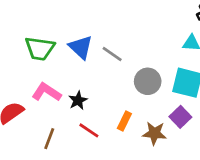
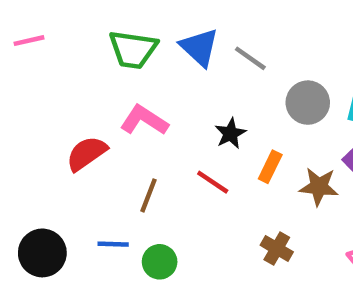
black star: (78, 100) -> (230, 134), moved

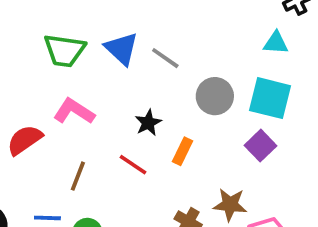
brown star: (319, 187) -> (230, 205), moved

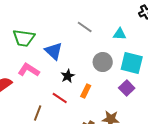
cyan triangle: (276, 43) -> (120, 34), moved
blue triangle: (122, 49) -> (54, 51), moved
gray line: (165, 58) -> (85, 27), moved
brown line: (78, 176) -> (38, 113), moved

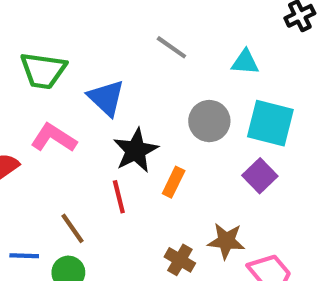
black star: (68, 76) -> (136, 150), size x1.5
red line: (60, 98) -> (119, 197), turned 42
brown line: (38, 113) -> (73, 228), turned -56

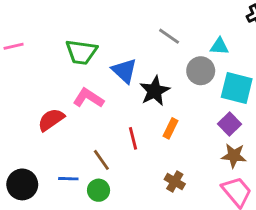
gray circle: (209, 121) -> (201, 71), moved
black star: (136, 150) -> (155, 91), moved
brown star: (226, 241) -> (234, 156), moved

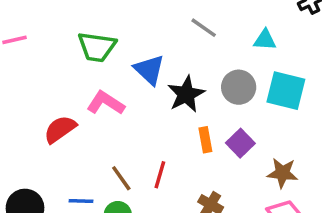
gray circle: (201, 71) -> (239, 87), moved
purple square: (229, 124) -> (240, 143), moved
orange rectangle: (170, 128) -> (205, 140), turned -36
red line: (133, 138) -> (160, 175), moved, turned 30

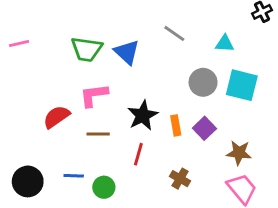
blue triangle: (149, 70) -> (127, 52), moved
black star: (186, 94) -> (143, 115), moved
pink L-shape: (106, 103) -> (94, 95), turned -40
brown line: (121, 178) -> (98, 134), moved, turned -55

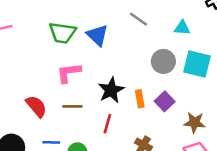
red semicircle: (56, 117) -> (36, 106), moved, turned 85

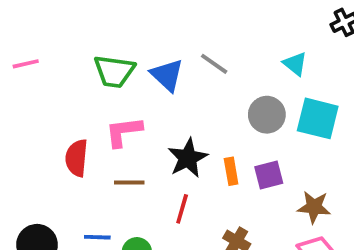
gray line: (138, 19) -> (214, 64), moved
cyan triangle: (182, 28) -> (295, 64), turned 35
purple square: (165, 101) -> (269, 175), turned 30
red semicircle: (36, 106) -> (77, 158), moved, turned -135

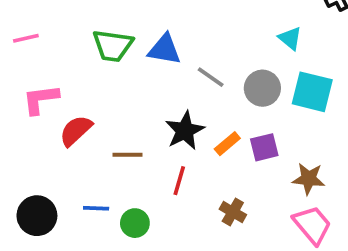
gray line: (214, 64) -> (211, 77), moved
blue triangle: (167, 75) -> (164, 49), turned -33
pink L-shape: (124, 132) -> (41, 99), moved
red semicircle: (77, 158) -> (76, 131), turned 42
orange rectangle: (231, 171) -> (227, 144), turned 60

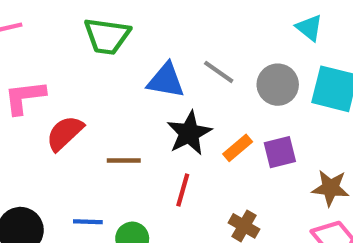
blue triangle: (164, 49) -> (166, 80), moved

